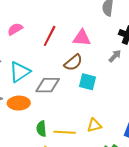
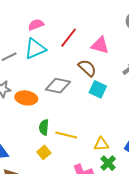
brown semicircle: (73, 63) -> (87, 68), turned -108
cyan triangle: (20, 72) -> (35, 49), moved
yellow triangle: (94, 125) -> (101, 144), moved

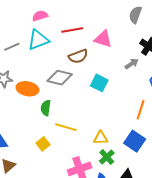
red line: (69, 38) -> (72, 30), turned 40
brown semicircle: (87, 68) -> (78, 56), moved, turned 114
green semicircle: (44, 127) -> (46, 108), moved

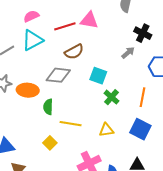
pink triangle: (103, 39) -> (89, 20), moved
green cross: (107, 157) -> (111, 97), moved

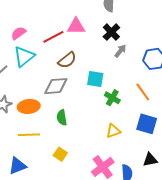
black cross: (143, 33) -> (111, 32), moved, turned 30
orange line: (143, 97) -> (143, 92), turned -36
green semicircle: (48, 107) -> (62, 118), moved
yellow line: (71, 124) -> (29, 135), moved

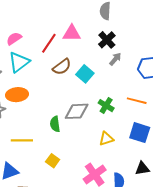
red line: (53, 37) -> (49, 43), turned -30
cyan square: (95, 79) -> (85, 74), moved, turned 30
gray diamond: (56, 86) -> (77, 111), moved
orange line: (143, 92) -> (137, 101), turned -42
orange ellipse: (29, 106) -> (17, 95), moved

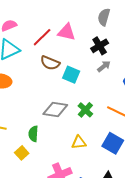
brown semicircle: (62, 67) -> (50, 63), turned 48
cyan square: (85, 74) -> (71, 75), turned -30
green semicircle: (55, 124) -> (33, 134), moved

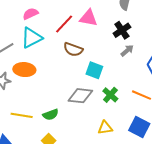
cyan square: (71, 75) -> (94, 70), moved
green semicircle: (33, 134) -> (51, 115), moved, turned -112

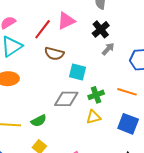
pink triangle: (88, 18) -> (66, 21), turned -30
green cross: (110, 95) -> (96, 95), turned 35
yellow triangle: (105, 128) -> (94, 117), moved

